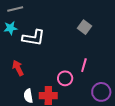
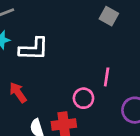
gray square: (84, 27) -> (109, 16), moved

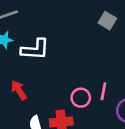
pink line: (107, 77) -> (103, 91), moved

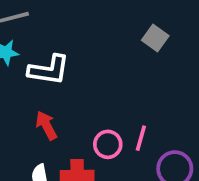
red arrow: (19, 90) -> (46, 125), moved

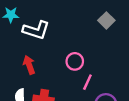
pink circle: (108, 144) -> (75, 61), moved

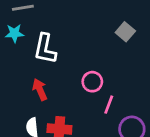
white L-shape: (36, 30) -> (45, 49), turned 88

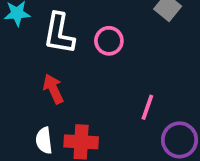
pink circle: (92, 82) -> (109, 41), moved

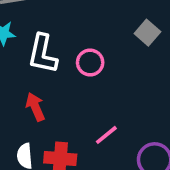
pink line: (147, 107) -> (106, 135), moved, turned 30

